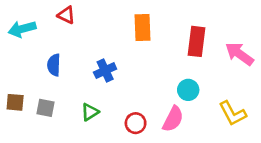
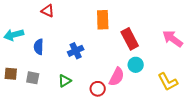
cyan arrow: (22, 29) -> (14, 35), moved
red rectangle: (197, 41) -> (130, 39), moved, turned -35
pink semicircle: (173, 119) -> (117, 77), moved

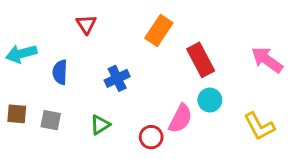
red triangle: (48, 11) -> (86, 24), moved, turned 32
orange rectangle: (103, 20) -> (159, 30), turned 36

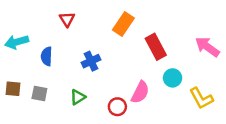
cyan circle: (210, 100) -> (173, 78), moved

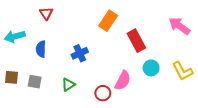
red triangle: (67, 19) -> (46, 13), moved
pink arrow: (207, 47) -> (179, 26), moved
yellow L-shape: (201, 98) -> (183, 71), moved

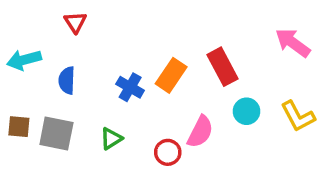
orange rectangle: (108, 21) -> (171, 75), moved
blue cross: (80, 53) -> (130, 87), turned -35
gray square: (35, 82) -> (56, 133), size x1.5

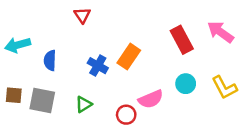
red triangle: (75, 22) -> (82, 15), moved
red rectangle: (223, 67) -> (182, 40), moved
pink semicircle: (200, 132) -> (151, 99), turned 40

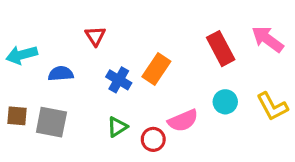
red triangle: (82, 15) -> (95, 36), moved
blue semicircle: (50, 60) -> (61, 74), turned 84
green triangle: (84, 104) -> (117, 127), moved

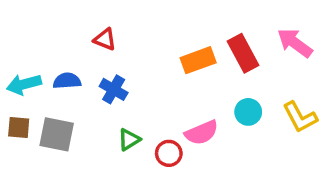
red triangle: (95, 36) -> (105, 39), turned -35
cyan arrow: (22, 55) -> (24, 84), moved
orange rectangle: (156, 69) -> (198, 60), moved, turned 36
blue cross: (119, 80) -> (114, 89), moved

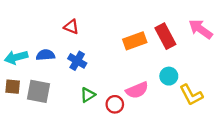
yellow L-shape: (300, 117) -> (191, 95), moved

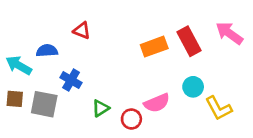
blue semicircle: (45, 55) -> (47, 51), moved
cyan arrow: (16, 57) -> (19, 65), turned 45
blue cross: (77, 61) -> (71, 80), moved

